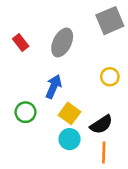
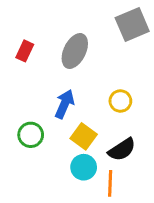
red rectangle: (21, 43) -> (25, 51), turned 63
yellow circle: (110, 77) -> (120, 101), moved
orange line: (104, 153) -> (110, 183), moved

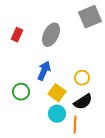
yellow circle: (120, 101) -> (82, 78), moved

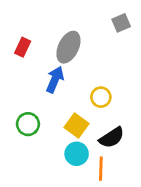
gray square: (90, 17) -> (121, 23), size x0.6
blue arrow: (44, 71) -> (55, 80), moved
yellow circle: (82, 78) -> (101, 97), moved

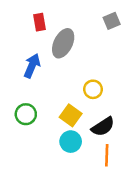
red rectangle: (23, 47) -> (39, 22), moved, turned -35
blue arrow: (55, 80) -> (32, 66), moved
orange line: (101, 169) -> (107, 155), moved

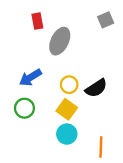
blue arrow: (32, 66) -> (30, 78), moved, turned -145
yellow circle: (93, 89) -> (69, 85), moved
black semicircle: (103, 127) -> (96, 88), moved

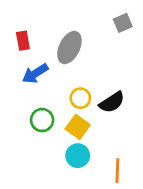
red rectangle: (37, 21) -> (23, 41), moved
blue arrow: (30, 78) -> (35, 74), moved
green circle: (24, 108) -> (42, 120), moved

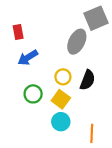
gray square: (123, 23) -> (96, 18), size x1.6
gray ellipse: (69, 47) -> (77, 42), moved
black semicircle: (112, 102) -> (87, 80), turned -36

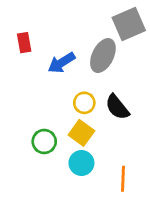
blue arrow: (28, 58) -> (61, 63), moved
black semicircle: (87, 80) -> (117, 107), turned 120
green circle: (33, 94) -> (44, 141), moved

